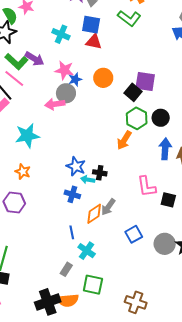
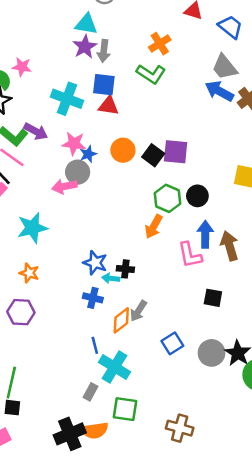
cyan cross: (61, 34) -> (67, 99), size x1.4
black square: (133, 92) -> (153, 155), moved
pink L-shape: (147, 187) -> (190, 255), moved
cyan cross: (87, 251) -> (115, 367), size x1.4

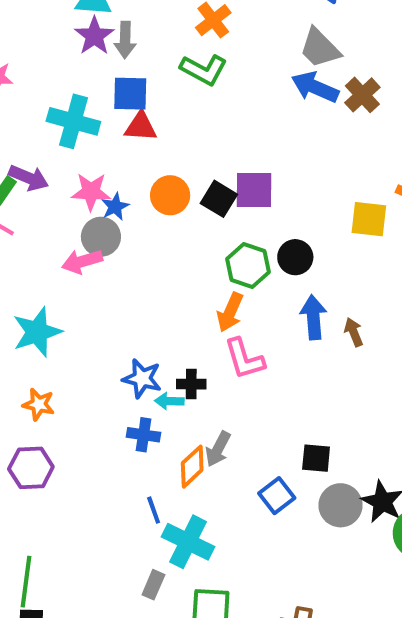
brown arrow: (230, 246) -> (354, 332), size x0.6
pink L-shape: (190, 255) -> (244, 359), moved
black square: (213, 298) -> (316, 458), moved

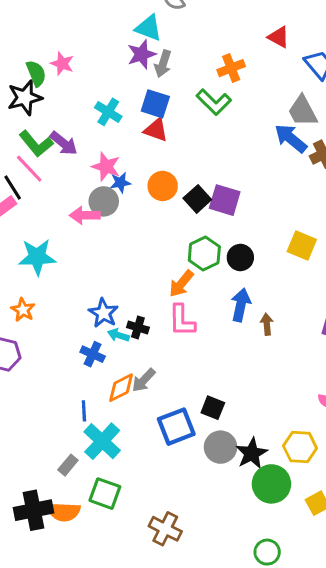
cyan cross: (73, 121) -> (108, 112), size x0.7
blue square: (277, 496) -> (176, 427), size x1.4

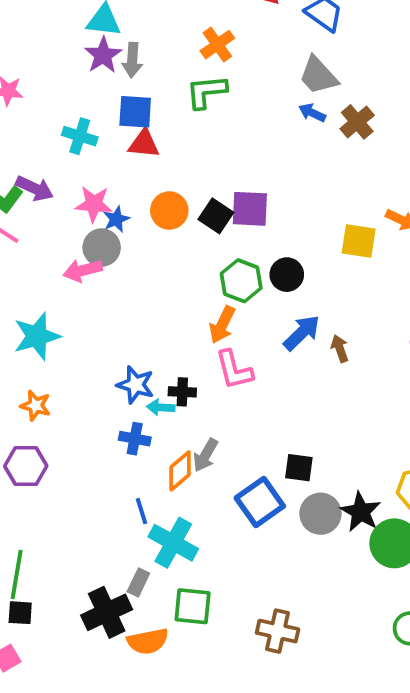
green L-shape: (214, 102) -> (206, 92), turned 144
blue arrow: (291, 138) -> (312, 113), size x0.6
blue arrow: (241, 305) -> (302, 333), turned 48
black cross: (34, 510) -> (107, 612), moved

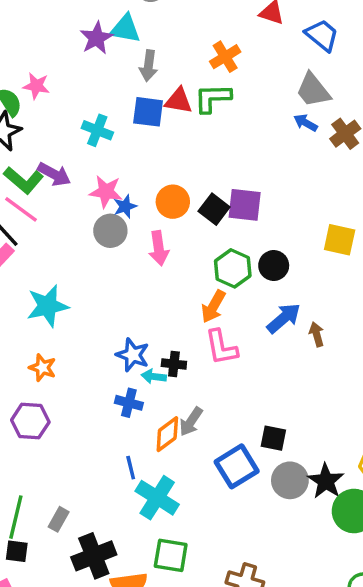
purple star: (103, 55) -> (96, 38), moved
red triangle: (144, 144) -> (179, 101), moved
pink arrow: (83, 270) -> (159, 248), moved, turned -88
gray rectangle: (138, 582) -> (59, 519), moved

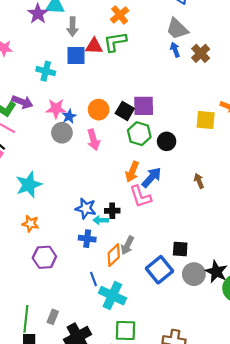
blue arrow: (306, 123) -> (175, 50), turned 48
green hexagon: (233, 268) -> (139, 134), moved
blue arrow: (284, 318) -> (152, 177), moved
purple hexagon: (30, 421) -> (44, 257), moved

